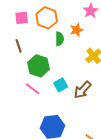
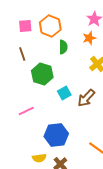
orange star: (77, 30) -> (89, 38), moved
pink line: (33, 89) -> (26, 111), moved, turned -63

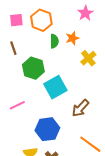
orange star: (89, 38) -> (72, 38), moved
cyan square: (64, 93) -> (55, 87), size x1.6
brown arrow: (86, 98) -> (80, 108), moved

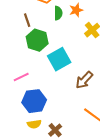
brown line: (13, 48) -> (27, 20), moved
blue hexagon: (47, 129) -> (34, 101), moved

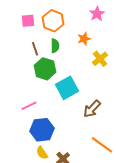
green semicircle: (58, 13) -> (55, 46), moved
yellow semicircle: (34, 124) -> (42, 153), turned 64

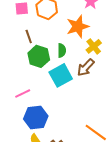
orange star: (84, 39) -> (78, 26), size x1.6
green semicircle: (55, 46) -> (62, 50), moved
brown arrow: (92, 109) -> (86, 67), moved

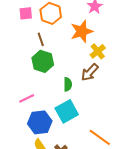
brown line: (29, 36) -> (41, 39), moved
green semicircle: (62, 50) -> (68, 84), moved
cyan square: (61, 75) -> (67, 111), moved

